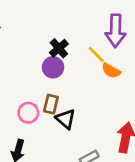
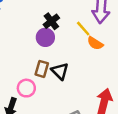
pink circle: (28, 113) -> (26, 88), moved
black triangle: (66, 119) -> (60, 71), moved

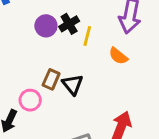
yellow line: (83, 29) -> (87, 36), moved, turned 49
purple circle: (45, 37) -> (46, 26), moved

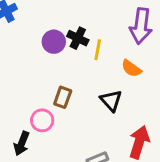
black cross: (69, 24) -> (78, 38), turned -30
black triangle: (72, 84) -> (111, 101), moved

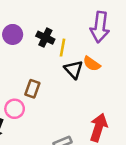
purple circle: (54, 42) -> (13, 34), moved
black triangle: (111, 101) -> (74, 69), moved

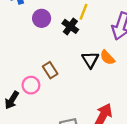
yellow line: (63, 48) -> (83, 12), moved
brown rectangle: (32, 89) -> (50, 70), turned -63

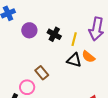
yellow line: (83, 12) -> (74, 39), moved
black triangle: (90, 60) -> (74, 60), turned -35

